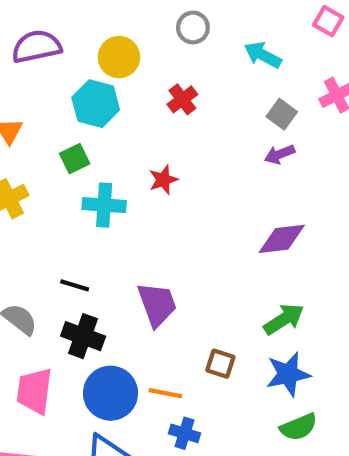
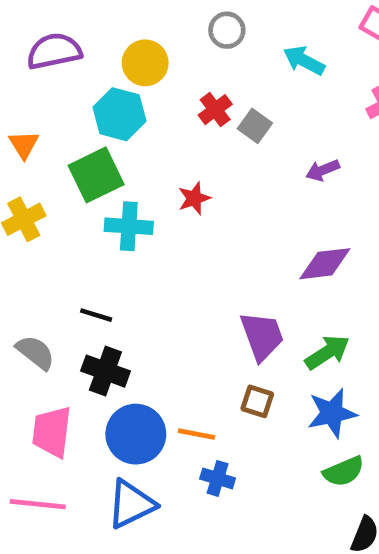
gray square: (282, 114) -> (255, 126), moved
green square: (75, 159) -> (96, 175), size x1.6
purple trapezoid: (157, 304) -> (262, 336), moved

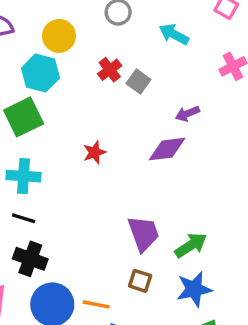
red star: (194, 198) -> (94, 152), moved
cyan cross: (129, 226) -> (24, 176), moved
purple diamond: (325, 264) -> (167, 149), moved

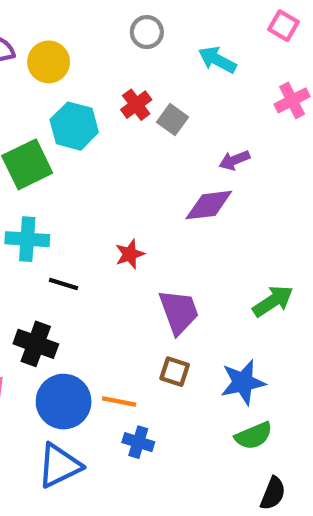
yellow circle: (59, 36) -> (49, 62), moved
cyan hexagon: (40, 73) -> (74, 126), moved
red star: (94, 152) -> (130, 254), moved
black line: (24, 218) -> (64, 284), moved
green arrow: (191, 245) -> (273, 301), moved

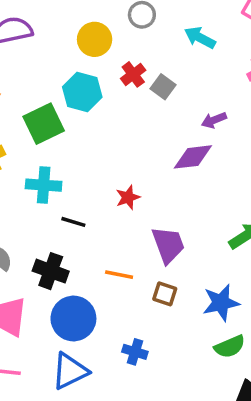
yellow circle: (49, 62) -> (95, 39), moved
orange line: (119, 402) -> (119, 275), moved

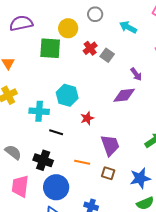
cyan hexagon: (82, 92) -> (67, 95), moved
purple arrow: (214, 120) -> (136, 74), turned -104
green square: (44, 124) -> (50, 48), moved, turned 30

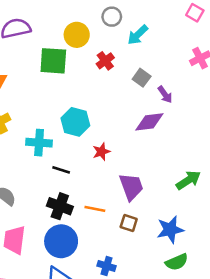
cyan arrow: (128, 27) -> (138, 35), moved, turned -72
gray square: (107, 55) -> (142, 78), moved
black cross: (43, 160) -> (60, 206), moved

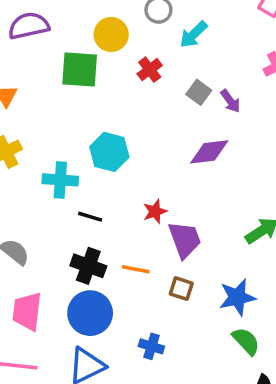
purple arrow: (165, 95) -> (230, 101), moved
red star: (101, 152) -> (155, 211), moved
green semicircle: (177, 262) -> (246, 341), turned -110

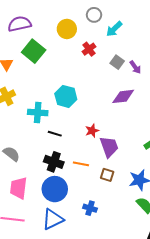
green square: (80, 70) -> (34, 51), moved, turned 35

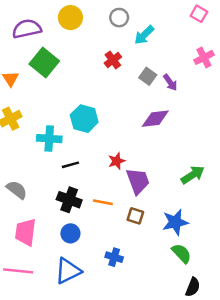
yellow circle: (67, 29) -> (70, 18), moved
black line: (55, 134) -> (70, 165), turned -32
blue circle: (55, 189) -> (70, 233), size x0.6

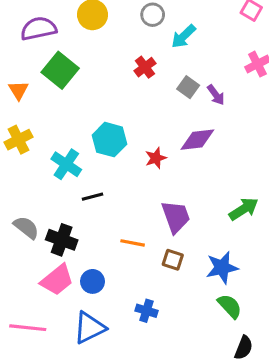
cyan cross: (49, 139) -> (66, 164), turned 30
red star: (117, 161) -> (156, 158), moved
black cross: (69, 200) -> (62, 240), moved
pink trapezoid: (26, 232) -> (57, 280), moved, turned -136

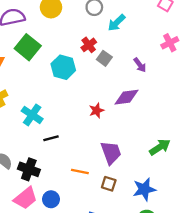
gray square: (188, 87) -> (104, 58), moved
cyan hexagon: (109, 140) -> (63, 67), moved

